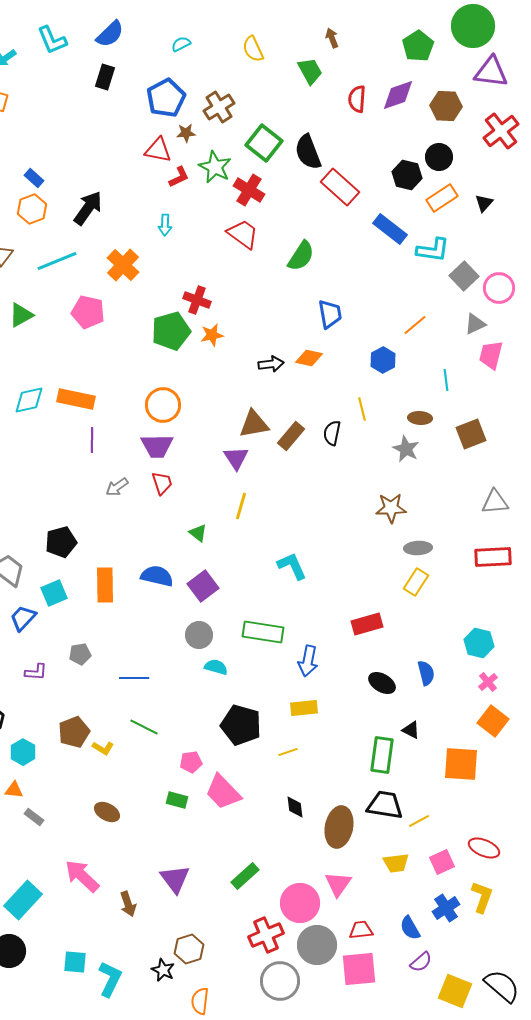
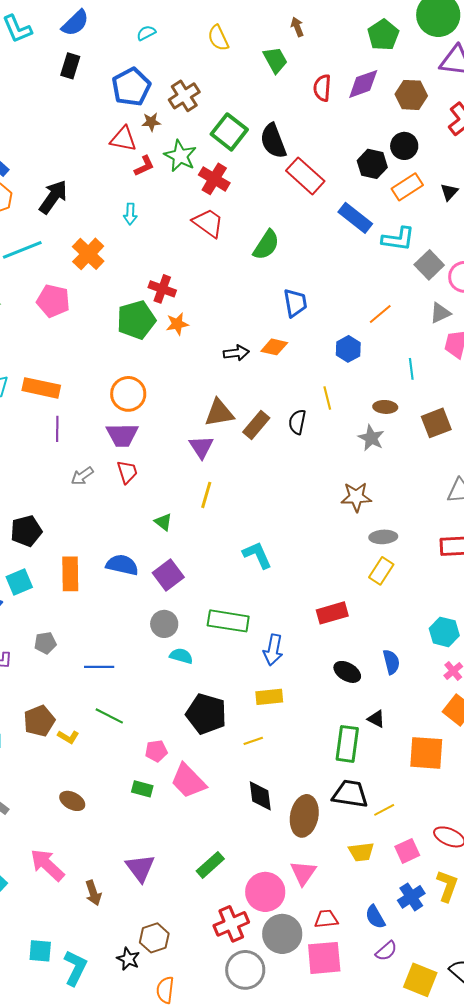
black diamond: (295, 807) -> (260, 796), size x1.4

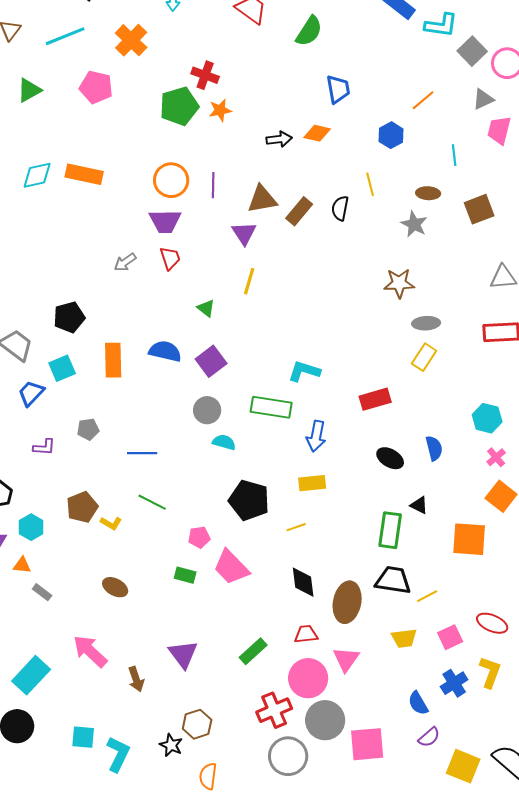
purple line: (57, 429) -> (213, 185), moved
cyan L-shape: (257, 555) -> (304, 371), moved, turned -48
red trapezoid: (326, 919) -> (306, 634), moved

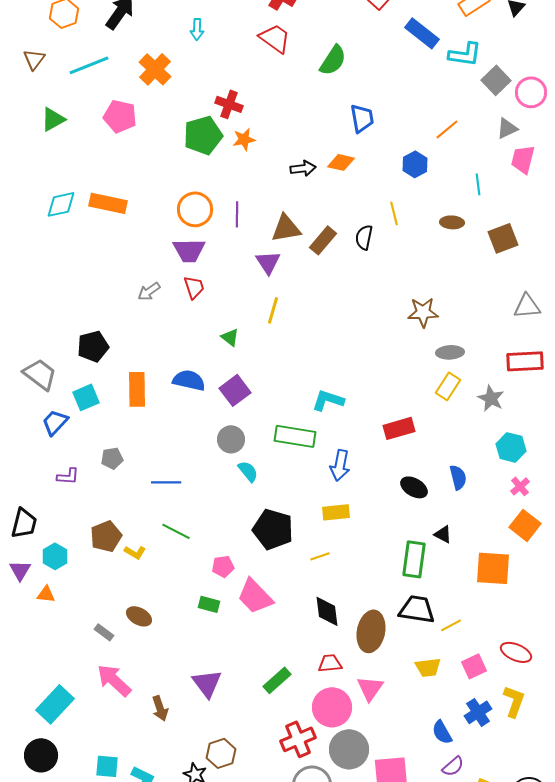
gray star: (414, 224) -> (491, 398), moved
cyan semicircle: (224, 442) -> (248, 471), turned 35
gray rectangle: (42, 592) -> (104, 632), moved

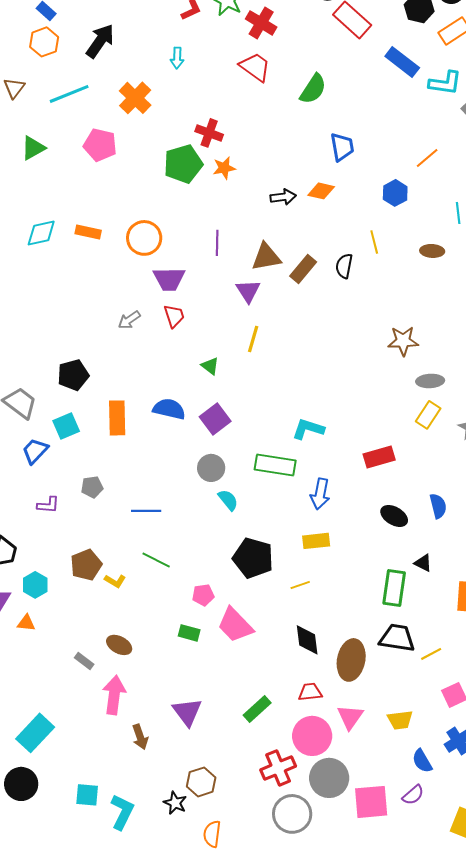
orange rectangle: (108, 203) -> (88, 232), size x0.7
orange circle: (195, 209) -> (144, 238), moved
yellow trapezoid: (428, 667) -> (400, 720), moved
pink arrow: (114, 680) -> (114, 695), moved, turned 54
purple semicircle: (453, 766) -> (413, 795), moved

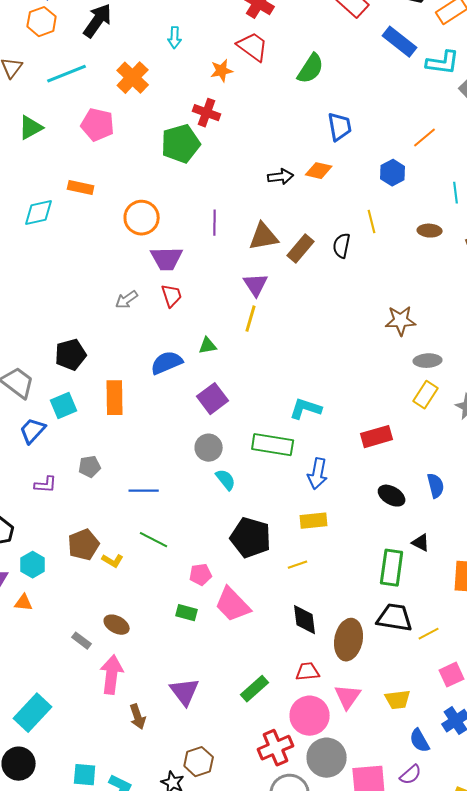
orange star: (224, 168) -> (222, 71), moved
orange rectangle: (88, 232) -> (81, 188), moved
purple triangle: (248, 291) -> (256, 285), moved
green triangle: (210, 366) -> (208, 346), turned -48
blue semicircle: (169, 409) -> (167, 363), moved, turned -36

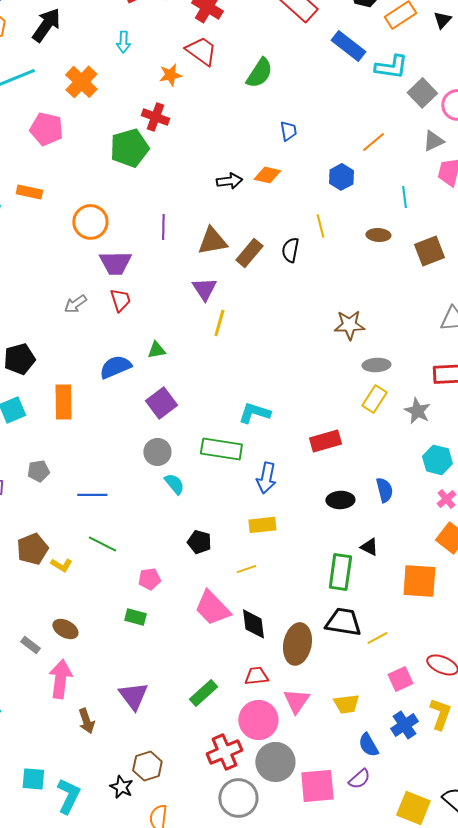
blue trapezoid: (340, 127) -> (288, 131), size x0.7
yellow line: (251, 319) -> (219, 323), moved
black ellipse: (392, 496) -> (340, 500), turned -32
black pentagon: (251, 538) -> (199, 542), size x0.6
pink trapezoid: (233, 605) -> (212, 608), moved

